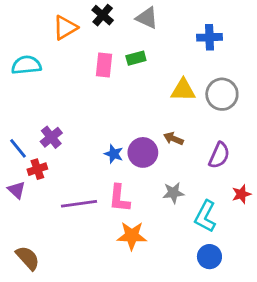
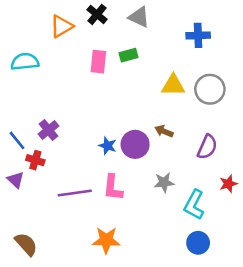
red cross: (37, 169) -> (35, 160), turned 36
orange star: (132, 236) -> (106, 240), moved

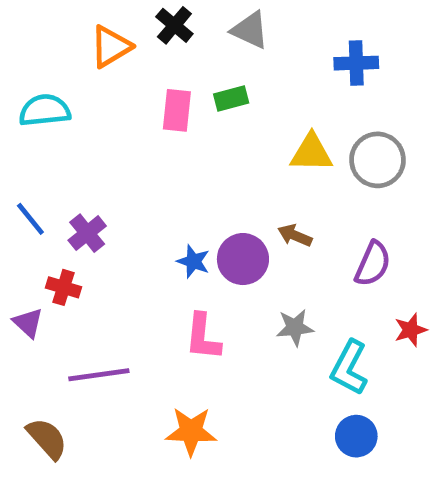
blue line: (17, 140) -> (30, 219), moved
purple line: (75, 193) -> (99, 375), moved

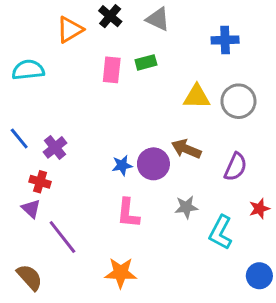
brown arrow: (295, 235) -> (186, 149), size x1.4
blue star: (193, 261) -> (122, 165), turned -30
purple triangle: (28, 323) -> (31, 209), moved
purple line: (99, 375) -> (62, 237), turned 60
blue circle: (356, 436) -> (259, 276), moved

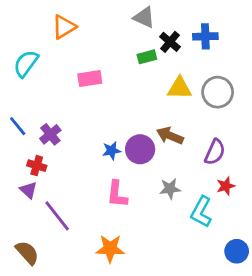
black cross: (110, 16) -> (170, 42), moved
green rectangle: (146, 62) -> (147, 57), moved
cyan semicircle: (28, 70) -> (26, 64), turned -48
pink rectangle: (112, 70) -> (90, 79), moved, turned 75
red star: (259, 209) -> (226, 186), moved

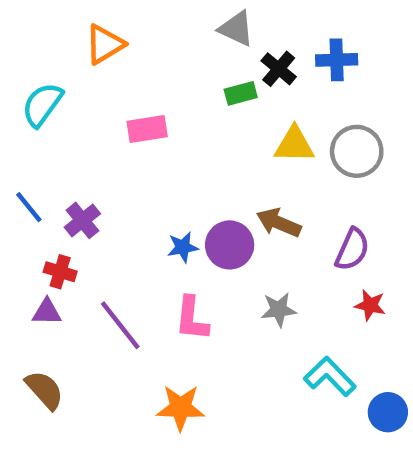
red star: (226, 186) -> (370, 305), turned 30
purple triangle: (29, 190) -> (47, 312), turned -42
cyan L-shape: (201, 212) -> (330, 377), moved, turned 108
purple line: (57, 216) -> (120, 325), moved
brown semicircle: (27, 253) -> (45, 390), moved

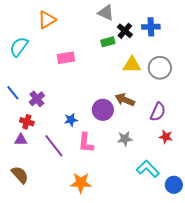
blue star: (183, 247) -> (71, 120), moved

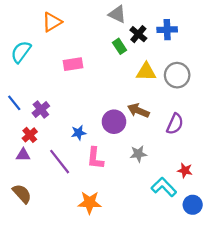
green rectangle: (108, 42) -> (120, 46), turned 72
red cross: (27, 122) -> (30, 135), turned 32
red star: (166, 137) -> (185, 170), moved

